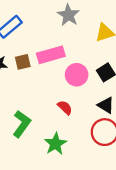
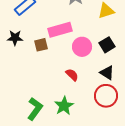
brown square: (23, 62) -> (41, 45), moved
green L-shape: (22, 124) -> (35, 109), moved

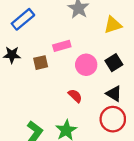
pink rectangle: (60, 30) -> (62, 46), size x0.7

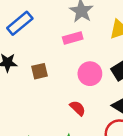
pink rectangle: (62, 46) -> (73, 38), moved

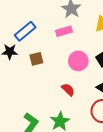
blue rectangle: (20, 23) -> (25, 31), moved

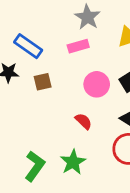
blue rectangle: (25, 31) -> (28, 46), turned 75

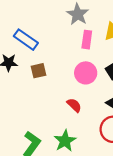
pink rectangle: (78, 46) -> (87, 40), moved, turned -66

